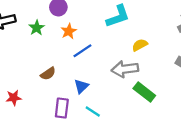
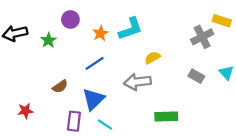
orange star: (69, 31) -> (100, 33), moved
blue triangle: (81, 86) -> (94, 99), size x1.5
green rectangle: (144, 92) -> (166, 117), moved, turned -40

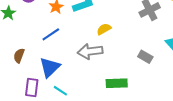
gray rectangle: (196, 76) -> (145, 57), moved
brown semicircle: (60, 86) -> (19, 56), turned 144

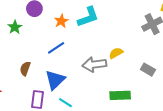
yellow semicircle: (104, 29) -> (116, 53), moved

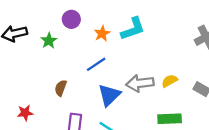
yellow semicircle: (116, 53) -> (170, 81), moved
blue triangle: (55, 80) -> (109, 95), moved

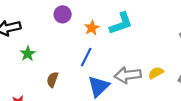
green star: (49, 41) -> (28, 54), moved
blue line: (96, 64) -> (86, 57), turned -30

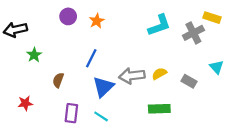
cyan L-shape: (121, 23) -> (159, 25), moved
orange star: (92, 28) -> (97, 21), moved

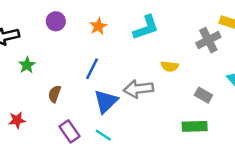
purple circle: (68, 16) -> (56, 21), moved
cyan L-shape: (159, 25) -> (146, 28), moved
yellow semicircle: (159, 74) -> (170, 66), moved, turned -144
green rectangle: (159, 109) -> (195, 126), moved
purple rectangle: (71, 113) -> (70, 131), turned -42

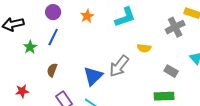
blue line: (92, 69) -> (53, 37), moved
gray arrow: (138, 89) -> (119, 66), turned -45

